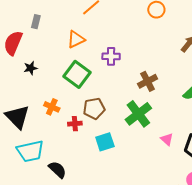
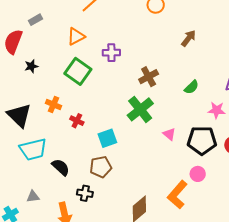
gray rectangle: (36, 22) -> (35, 20), turned 48
brown pentagon: (94, 108) -> (101, 167), moved
red cross: (75, 124) -> (77, 121), turned 32

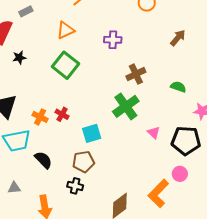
purple cross: (111, 53) -> (113, 40), moved
green semicircle: (192, 87) -> (178, 87), turned -119
orange cross: (53, 105) -> (40, 117), moved
black cross: (85, 193) -> (75, 186), moved

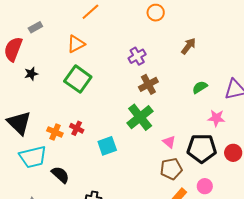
purple cross: (113, 40) -> (137, 56), moved, turned -30
green semicircle: (178, 87) -> (200, 87), moved, turned -49
brown pentagon: (83, 162) -> (171, 169), moved
pink circle: (180, 174) -> (205, 186), moved

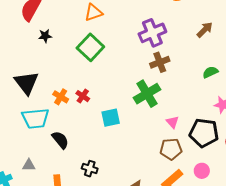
purple cross: (137, 56) -> (152, 33), size x1.5

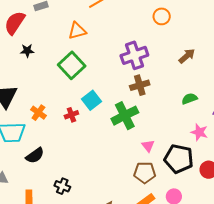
red cross: (83, 96) -> (71, 115), moved, turned 32
cyan square: (111, 118) -> (91, 100), moved, turned -30
black semicircle: (60, 140) -> (35, 155), turned 90

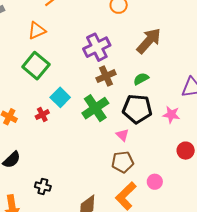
brown arrow: (187, 56) -> (149, 41), size x1.6
green semicircle: (189, 99) -> (141, 79), moved
black pentagon: (179, 159) -> (137, 109), moved

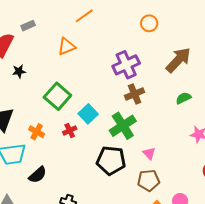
green square: (36, 66) -> (57, 96), moved
green semicircle: (141, 79) -> (183, 98), moved
black pentagon: (137, 109) -> (111, 160), moved

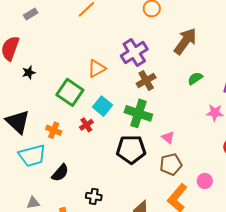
gray rectangle: (28, 26) -> (31, 14), moved
orange triangle: (67, 46) -> (97, 68), moved
green cross: (123, 126) -> (138, 113), turned -32

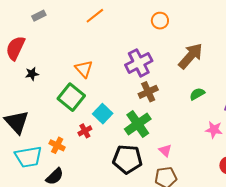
orange triangle: (97, 68) -> (84, 69), moved, turned -48
green cross: (138, 113) -> (138, 124), turned 32
orange cross: (54, 130) -> (57, 145), moved

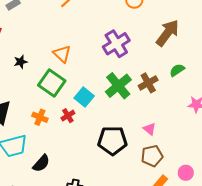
black star: (32, 74) -> (21, 62), moved
brown cross: (148, 92) -> (148, 83), moved
green cross: (138, 124) -> (118, 86), moved
orange cross: (57, 145) -> (40, 117), moved

